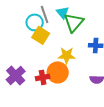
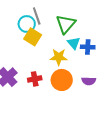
cyan triangle: (63, 12) -> (74, 43), moved
orange circle: (58, 72) -> (62, 80), moved

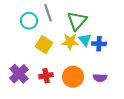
cyan circle: (27, 24) -> (29, 21), moved
yellow square: (33, 37) -> (44, 45), moved
yellow star: (59, 57) -> (70, 42), moved

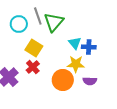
green triangle: (77, 21) -> (54, 22), moved
yellow star: (70, 42) -> (76, 64), moved
red cross: (46, 76) -> (33, 67), moved, turned -32

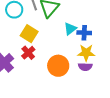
cyan triangle: (75, 43) -> (70, 29), turned 32
yellow star: (76, 64) -> (86, 53), moved

